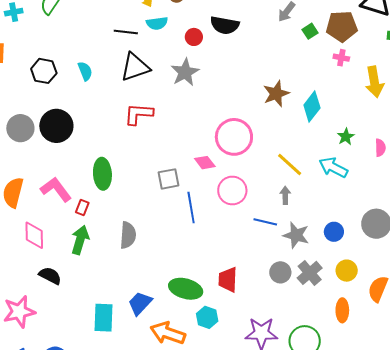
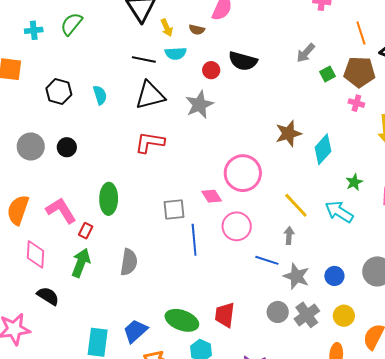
black circle: (56, 126) -> (67, 147), size x0.6

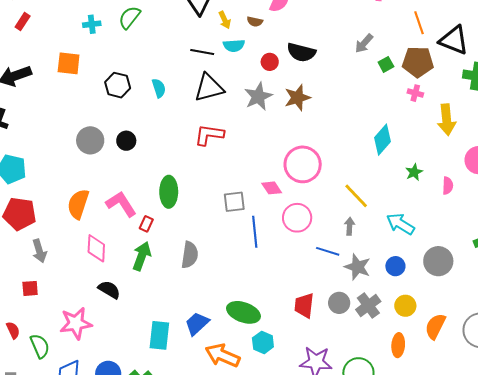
brown star: (288, 133) -> (297, 98), moved
cyan arrow: (339, 212) -> (400, 224), moved
red trapezoid: (225, 315) -> (304, 306), moved

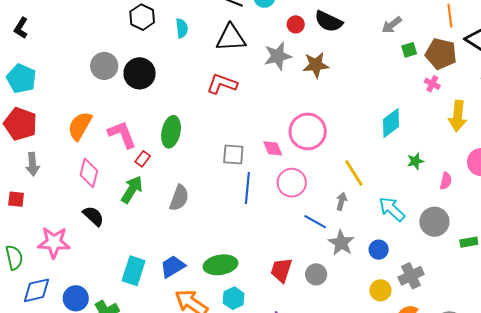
black circle: (126, 141) -> (140, 73), size x1.6
gray circle: (438, 261) -> (434, 222), moved
gray cross: (368, 305) -> (411, 276), moved
green ellipse: (243, 312) -> (220, 265), turned -40

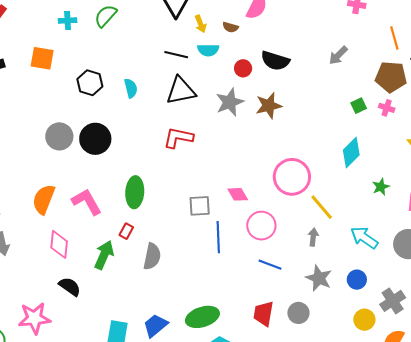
green square: (409, 50) -> (359, 106), moved
pink circle: (308, 131) -> (292, 177), moved
red rectangle: (143, 159) -> (126, 231), moved
blue line: (315, 222) -> (270, 265), moved

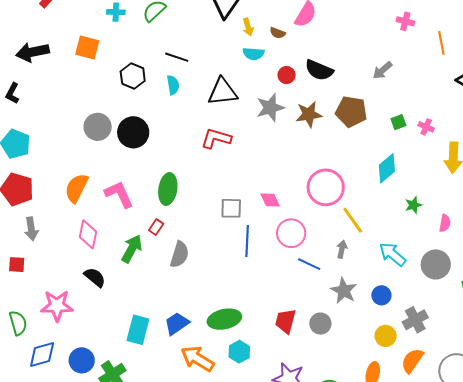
orange line: (394, 38) -> (441, 43), moved
black line: (176, 55) -> (177, 57), moved
brown pentagon: (391, 77) -> (351, 112), moved
blue line: (270, 265) -> (309, 264), moved

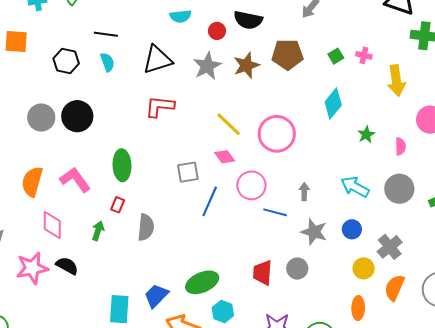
yellow line: (353, 220) -> (229, 124), moved
blue line: (247, 241) -> (210, 201), turned 32
green arrow: (132, 249) -> (98, 231), size x0.7
pink star: (57, 306) -> (32, 268), moved

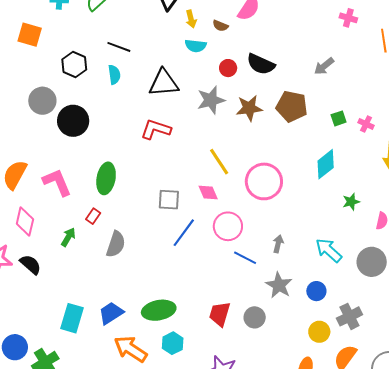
gray circle: (41, 118) -> (42, 101), moved

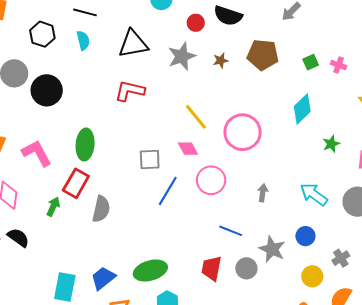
brown star: (249, 108) -> (221, 60), size x0.6
red rectangle: (93, 216) -> (76, 183), size x1.8
blue line: (245, 258) -> (231, 231), moved
gray star: (279, 285) -> (272, 249), moved
gray cross: (349, 316) -> (341, 258), size x0.7

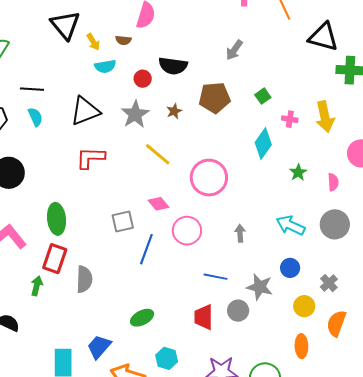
pink cross: (339, 65) -> (290, 119), moved
yellow line: (196, 117) -> (158, 154), moved
green ellipse: (150, 271) -> (142, 318), moved, size x0.7

